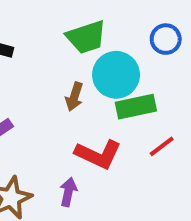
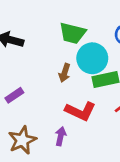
green trapezoid: (86, 37) -> (72, 33), turned 32

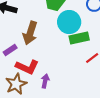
brown arrow: (65, 73) -> (30, 33), moved, size x1.6
red L-shape: (80, 111) -> (27, 67), moved

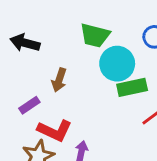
brown arrow: (30, 33) -> (59, 80), size x0.7

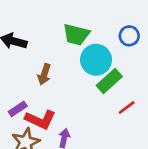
green rectangle: (132, 87) -> (109, 81), turned -30
purple rectangle: (29, 105) -> (18, 109), moved

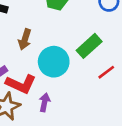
cyan circle: (96, 60) -> (54, 62), moved

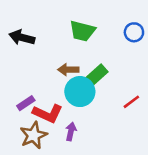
brown arrow: (25, 39) -> (68, 70), moved, turned 72
green rectangle: (89, 46) -> (95, 76), moved

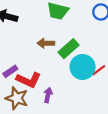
cyan circle: (80, 92) -> (83, 67), moved
brown star: (33, 135) -> (17, 98), turned -30

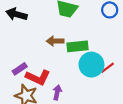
green rectangle: (69, 49) -> (78, 46), turned 36

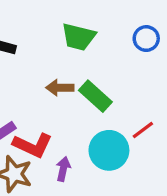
green rectangle: (78, 46) -> (95, 96), turned 48
cyan circle: (91, 65) -> (109, 150), moved

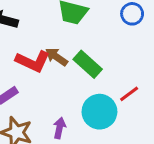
brown arrow: (60, 88) -> (56, 57), turned 35
red L-shape: (33, 145) -> (33, 61), moved

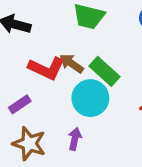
cyan circle: (99, 112) -> (90, 98), moved

